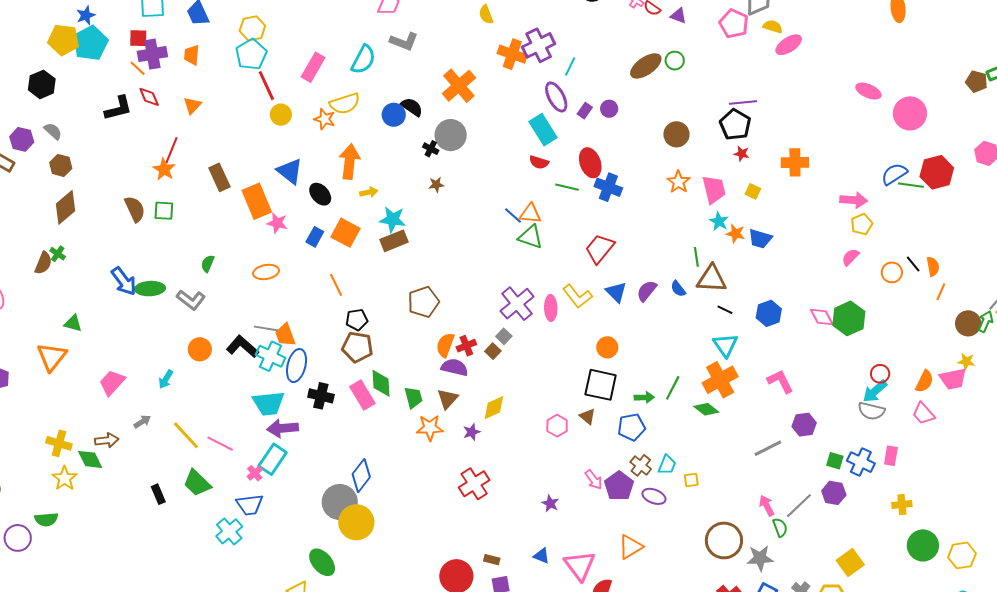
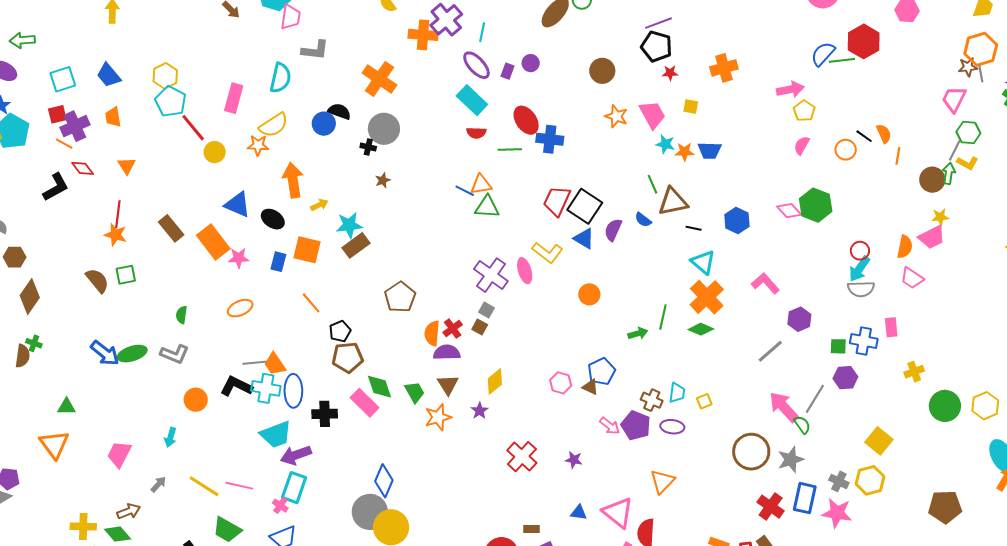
black square: (601, 385) -> (585, 206), moved, turned 36
brown triangle: (587, 416) -> (590, 387), moved
blue pentagon: (631, 427) -> (602, 371), moved
red cross: (474, 484) -> (522, 457), moved
pink arrow: (767, 506) -> (784, 407), size x1.6

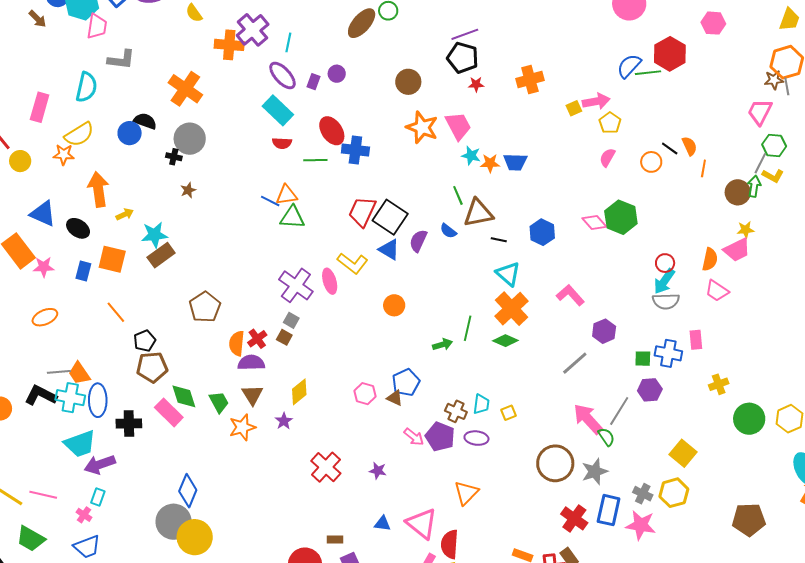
yellow square: (691, 107) -> (574, 108), moved, turned -35
orange star: (616, 116) -> (422, 127), size x1.4
cyan rectangle: (294, 488) -> (98, 497), size x0.6

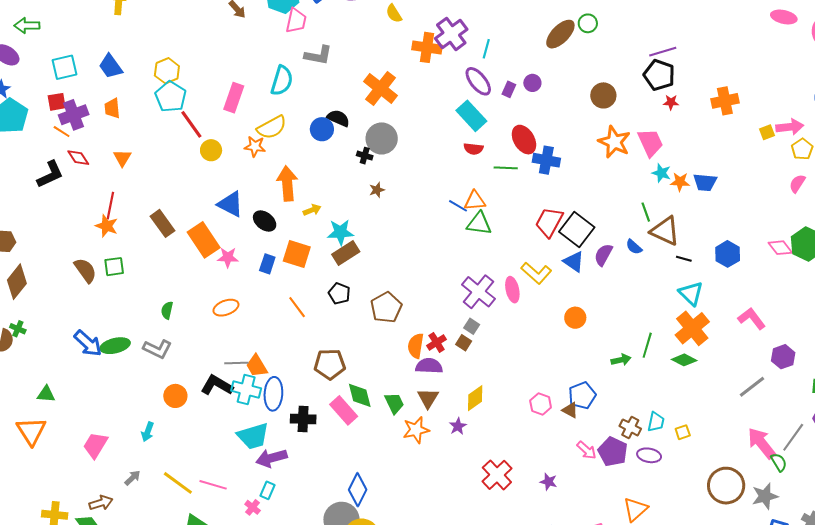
brown triangle: (478, 213) -> (665, 231), turned 32
black pentagon: (145, 341) -> (339, 293), moved, turned -30

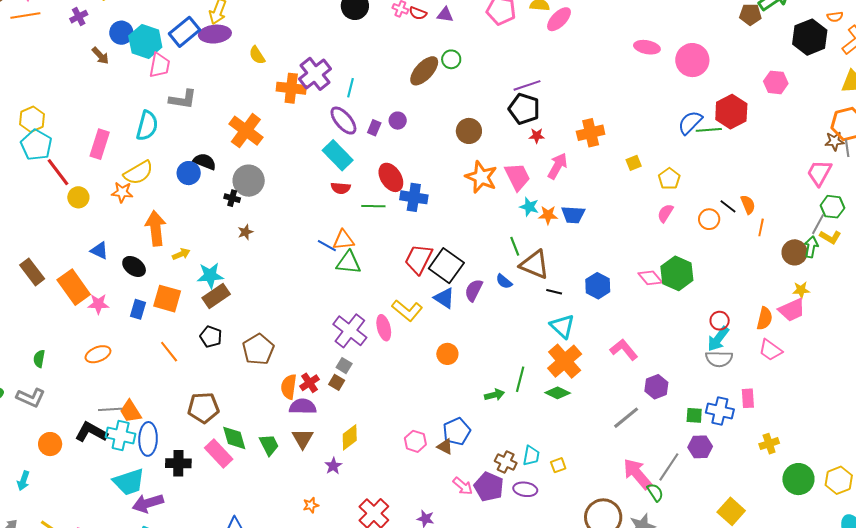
pink arrow: (790, 127) -> (558, 166), moved, turned -52
blue triangle: (230, 204) -> (99, 251), size x0.7
orange star: (416, 430) -> (311, 505), moved, size x0.6

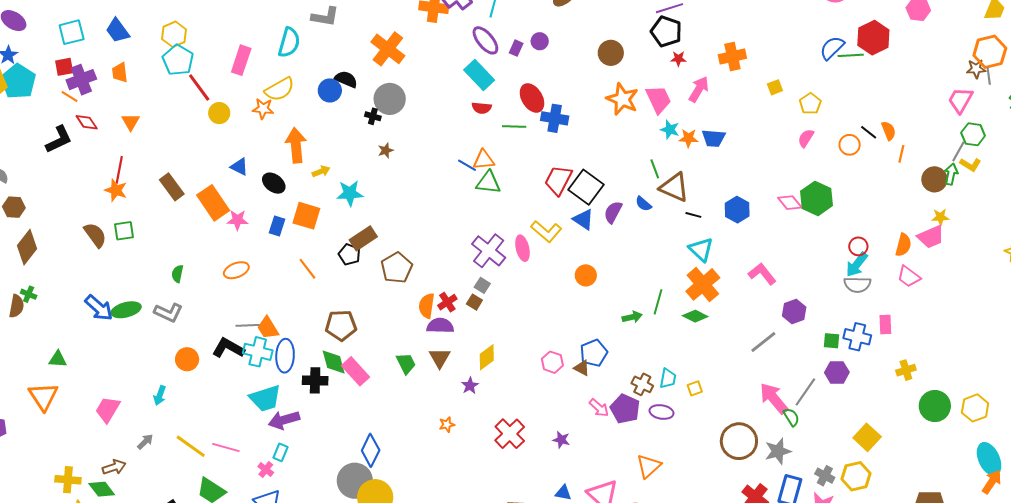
brown rectangle: (216, 296) -> (363, 238), moved
green diamond: (234, 438) -> (334, 362), moved

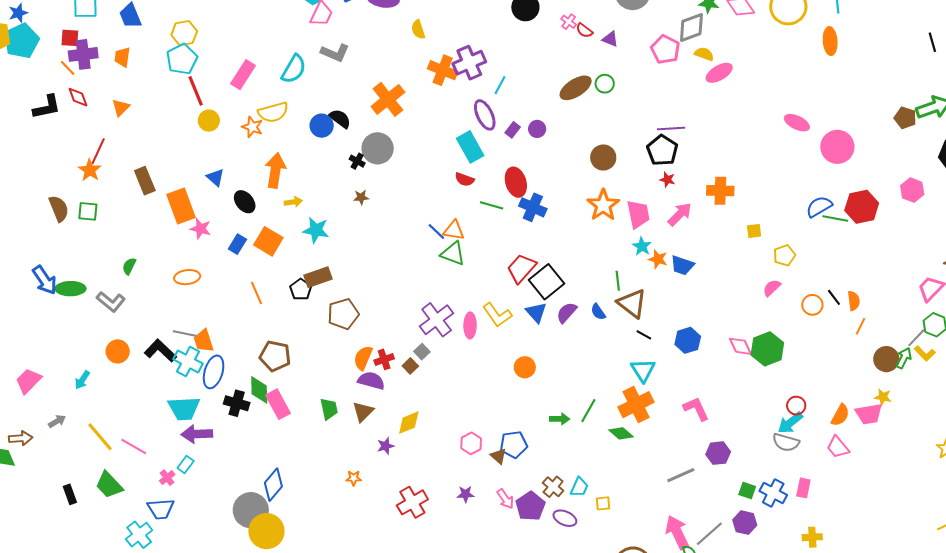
purple star: (561, 440) -> (466, 494), moved, turned -30

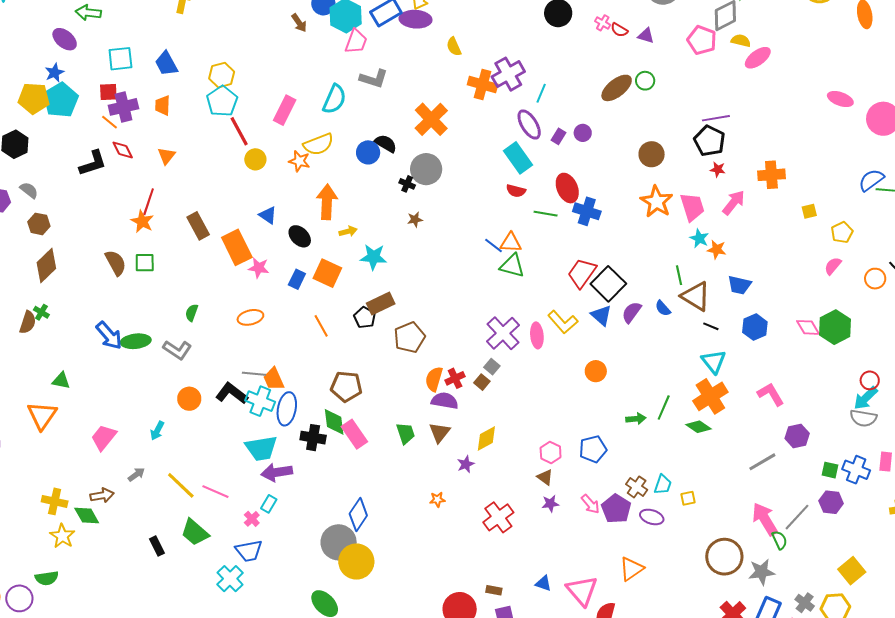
blue trapezoid: (682, 265) -> (739, 285), moved
brown triangle: (498, 456) -> (545, 477), moved

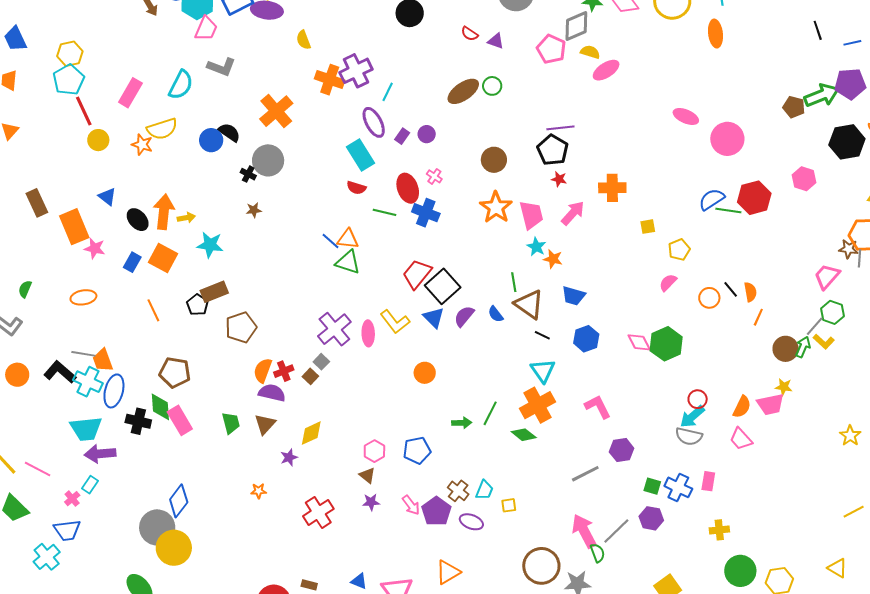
pink cross: (603, 23) -> (434, 176), moved
orange arrow: (327, 202) -> (164, 212), moved

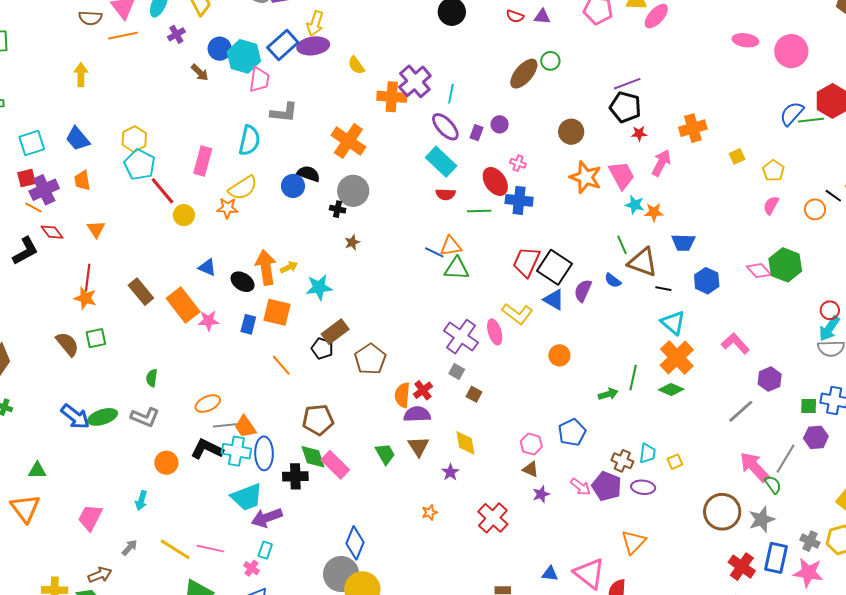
orange ellipse: (83, 297) -> (208, 404), moved
brown square: (310, 376) -> (474, 394), moved
yellow diamond: (311, 433) -> (465, 443), turned -60

